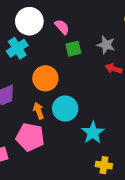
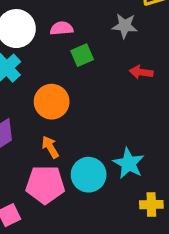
pink semicircle: (62, 27) -> (62, 28), turned -42
gray star: (106, 45) -> (125, 26), moved
cyan circle: (65, 108) -> (89, 175), moved

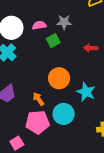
gray star: (125, 26) -> (64, 22), moved
orange circle: (52, 102) -> (59, 78), moved
cyan star: (129, 163) -> (86, 92), moved

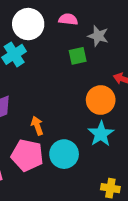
pink semicircle: (39, 25) -> (68, 19), moved
orange circle: (59, 78) -> (101, 100), moved

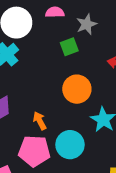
gray star: (98, 36) -> (86, 24), turned -30
orange circle: (101, 100) -> (77, 89), moved

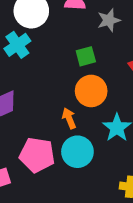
green square: (69, 47) -> (86, 56), moved
orange arrow: (40, 121) -> (69, 118), moved

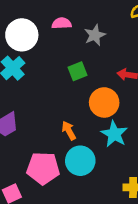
orange circle: (91, 91) -> (104, 102), moved

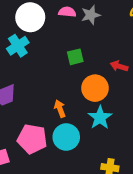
gray star: (95, 35) -> (91, 15), moved

